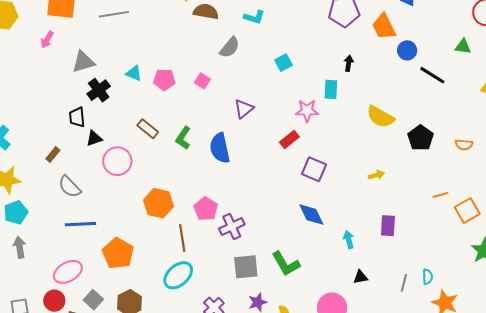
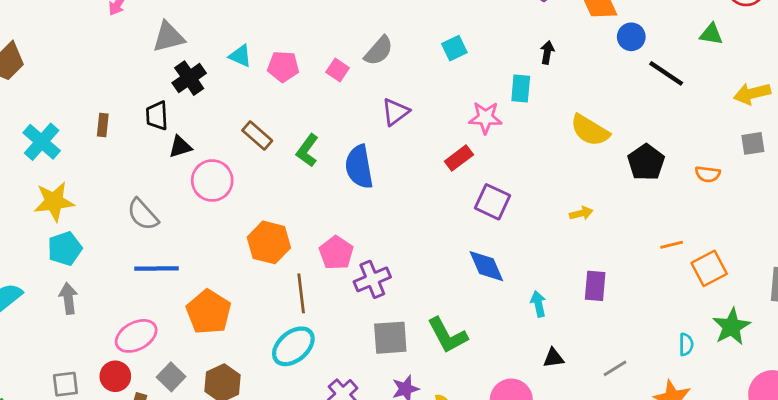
gray semicircle: (230, 47) -> (379, 51), moved
brown rectangle: (53, 154) -> (103, 125), moved, turned -35
cyan semicircle: (428, 277) -> (686, 344), moved
gray line: (404, 283) -> (615, 368), turned 42

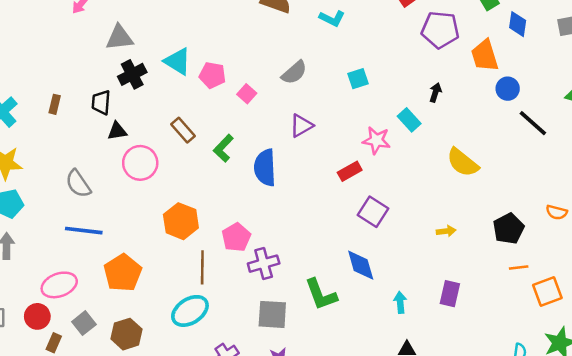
cyan triangle: (240, 56) -> (177, 61), size x1.4
pink square: (338, 70) -> (247, 94), moved
cyan rectangle: (521, 89) -> (409, 120), turned -55
black pentagon: (646, 162) -> (508, 229), moved
green L-shape: (447, 335) -> (321, 294), moved

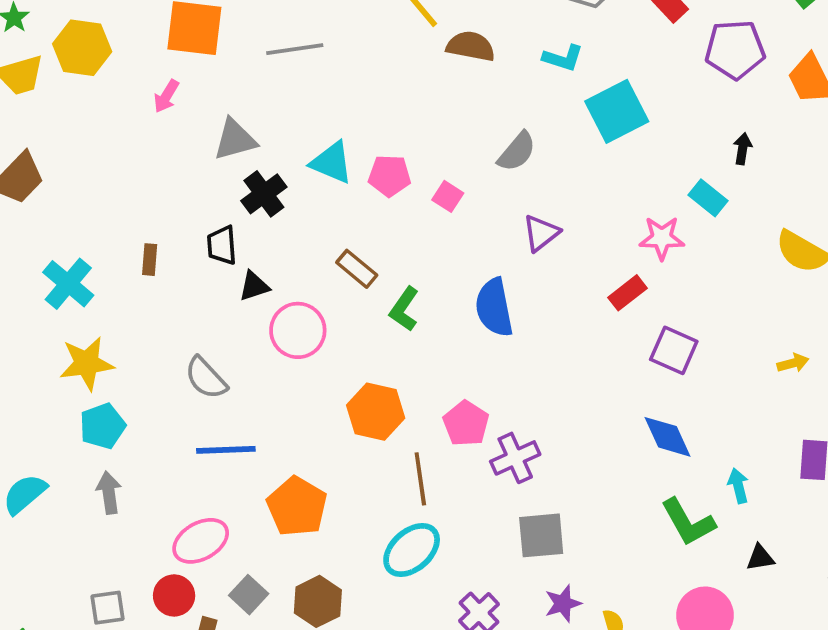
cyan square: (358, 79) -> (617, 111), moved, size x1.8
green L-shape: (223, 148) -> (404, 309), moved
green L-shape: (321, 294) -> (688, 522), moved

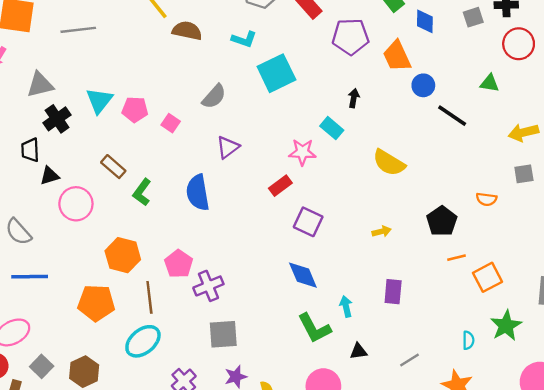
cyan triangle: (332, 163) -> (99, 101), turned 44
orange pentagon: (297, 507) -> (96, 303), moved, turned -30

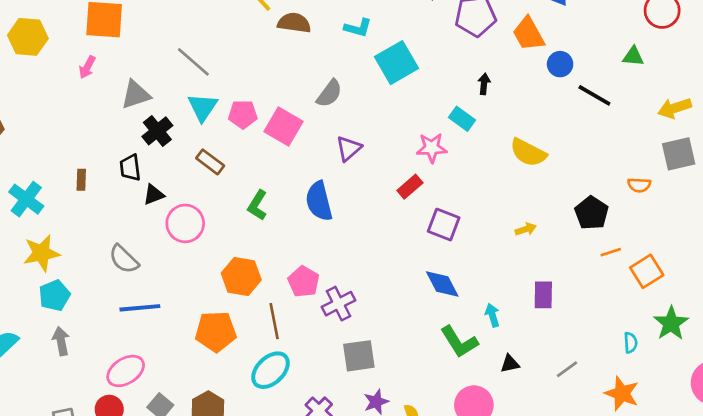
gray line: (78, 30) -> (193, 62), moved, turned 52
pink square: (171, 123) -> (283, 127), size x1.8
brown rectangle: (113, 167) -> (210, 162), moved
gray square: (524, 174) -> (679, 154), size x1.5

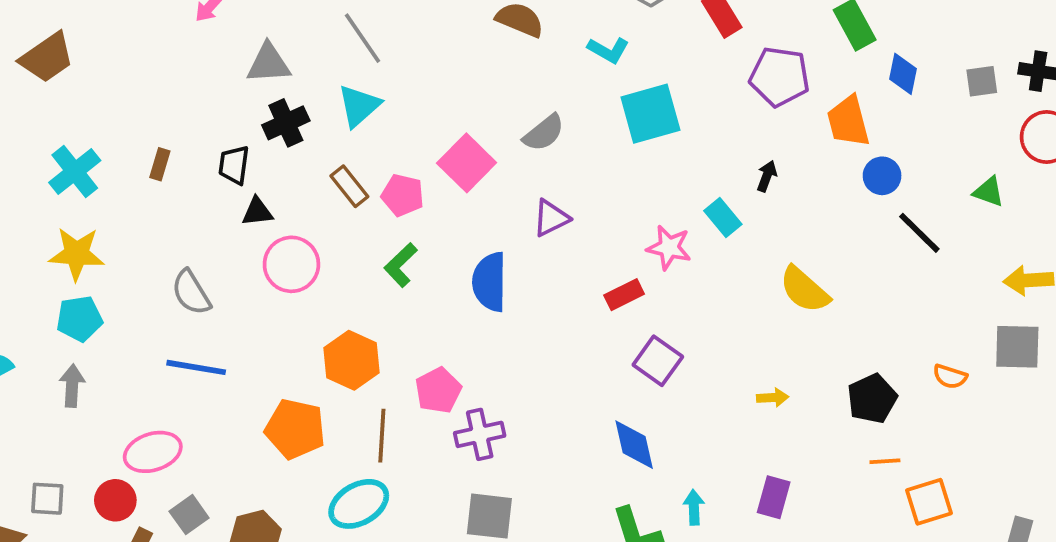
pink pentagon: (243, 114) -> (403, 195), moved

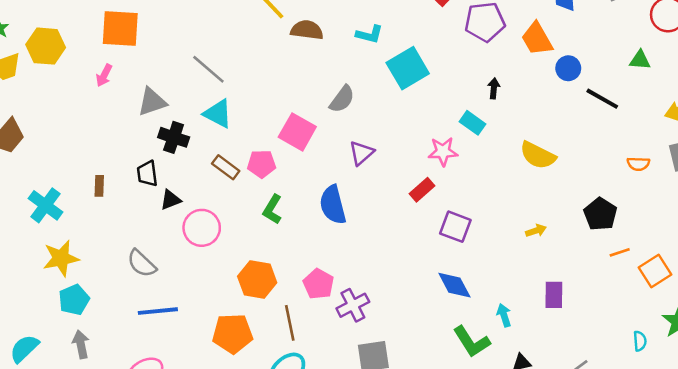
cyan triangle: (359, 106) -> (218, 114), turned -36
black cross: (286, 123) -> (174, 137), turned -32
orange semicircle: (950, 376) -> (638, 164), moved

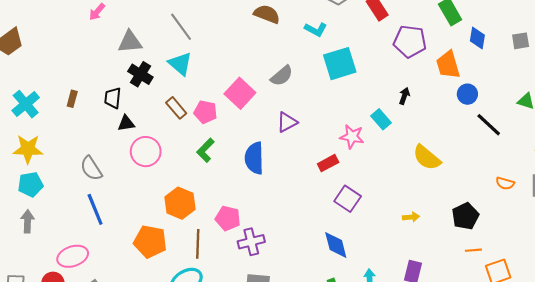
pink pentagon: (318, 284) -> (228, 218), turned -30
blue line: (158, 311) -> (95, 209), turned 60

